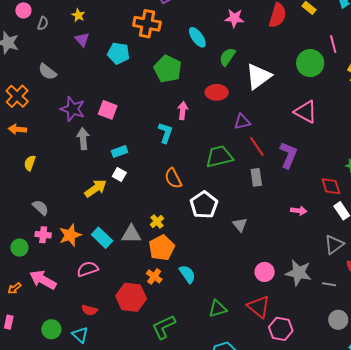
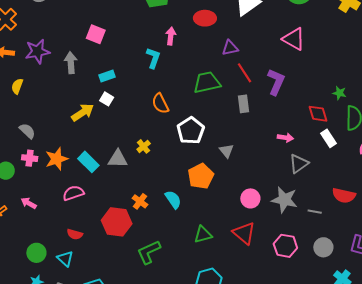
purple star: (73, 109) -> (37, 51), moved, turned -30
gray triangle: (334, 244) -> (299, 164), moved
orange pentagon: (162, 248) -> (201, 176), moved
pink arrow: (43, 280) -> (29, 203), size x0.6
pink hexagon: (281, 329) -> (285, 246), moved

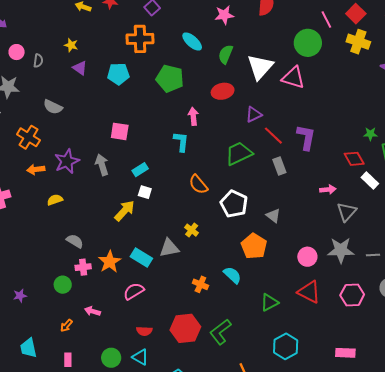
pink triangle: (294, 39) -> (293, 78), moved
yellow semicircle: (17, 86) -> (55, 200), turned 63
red hexagon: (117, 222) -> (185, 328), moved

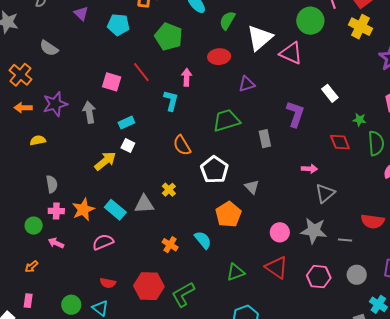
red line: (273, 136) -> (141, 72), moved
white rectangle: (370, 181) -> (330, 93), moved
gray semicircle: (75, 241) -> (52, 184), turned 42
pink arrow: (92, 311) -> (56, 243), moved

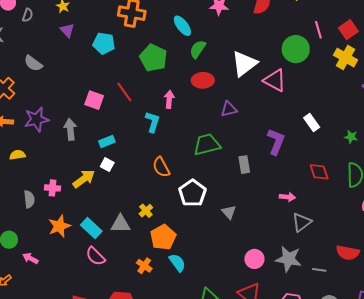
green semicircle: (227, 20) -> (198, 49), moved
green star: (359, 120) -> (351, 137), moved
pink cross: (56, 211) -> (53, 188), moved
orange pentagon: (228, 214) -> (163, 237), moved
pink semicircle: (103, 242) -> (96, 256), moved, turned -115

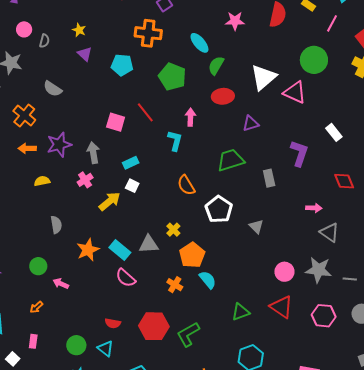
pink line: (318, 30) -> (332, 23), moved, turned 48
pink cross: (53, 188) -> (85, 180), moved, turned -35
gray triangle: (302, 222) -> (329, 233), turned -45

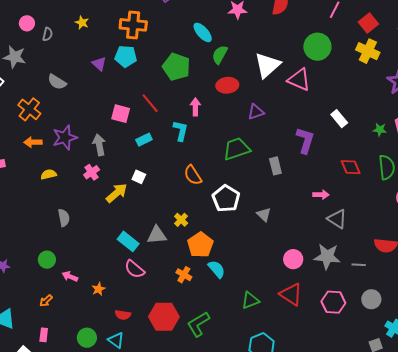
orange cross: (148, 33) -> (133, 25), moved
purple triangle: (85, 54) -> (99, 64), moved
cyan rectangle: (131, 163) -> (144, 140), moved
orange star: (88, 250) -> (98, 289), moved, size x0.6

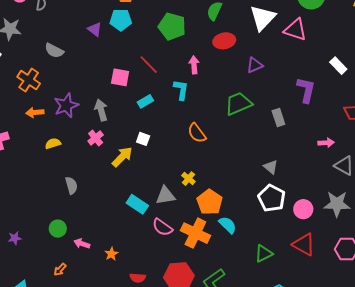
white pentagon: (226, 198) -> (272, 198), moved
pink semicircle: (135, 269) -> (162, 227), moved
orange cross: (184, 275) -> (195, 233), size x1.8

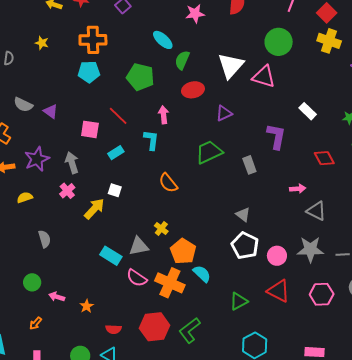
purple triangle: (95, 29) -> (51, 111), moved

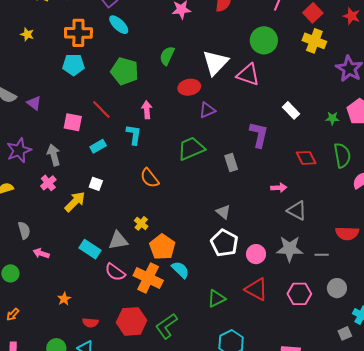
cyan ellipse: (163, 40) -> (119, 25), moved
red ellipse: (193, 90) -> (189, 87), moved
pink arrow: (57, 297) -> (41, 253), moved

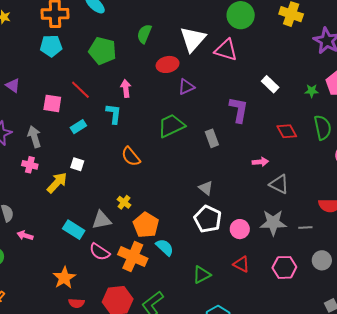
pink cross: (48, 183) -> (30, 165), turned -35
red triangle: (256, 289) -> (241, 264), size x0.7
orange star: (64, 299) -> (64, 278), moved, size x1.6

